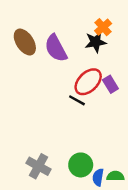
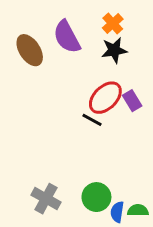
orange cross: (103, 27) -> (113, 23), moved
purple semicircle: (56, 48) -> (67, 37), moved

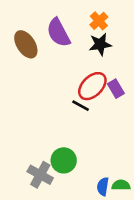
green circle: (96, 197) -> (64, 160), moved

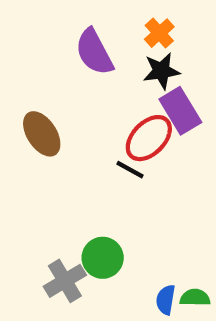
brown ellipse: (26, 44) -> (42, 134), moved
purple rectangle: (116, 89) -> (180, 111), moved, size x1.5
gray cross: (40, 175) -> (65, 281), turned 30

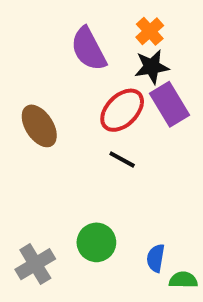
red ellipse: (149, 138) -> (122, 110), moved
gray cross: (65, 281) -> (35, 264), moved
blue semicircle: (166, 300) -> (156, 258), moved

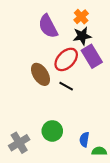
brown ellipse: (39, 126) -> (41, 74), moved

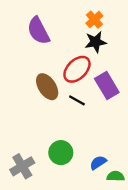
purple semicircle: (48, 26) -> (38, 31), moved
purple rectangle: (92, 56) -> (107, 85), moved
blue semicircle: (84, 140) -> (98, 163), turned 48

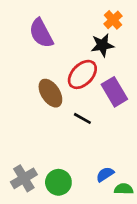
orange cross: (94, 20) -> (113, 20), moved
black line: (77, 100) -> (82, 118), moved
green circle: (61, 153) -> (58, 182), moved

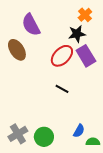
purple rectangle: (114, 92) -> (86, 56), moved
brown ellipse: (50, 93) -> (17, 50), moved
blue semicircle: (105, 174) -> (79, 131), turned 152

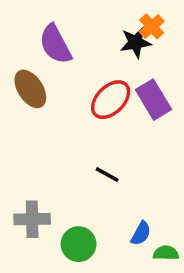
black star: (77, 34) -> (136, 43), moved
black line: (62, 89) -> (107, 175), moved
gray cross: (18, 134) -> (32, 219), moved, turned 30

